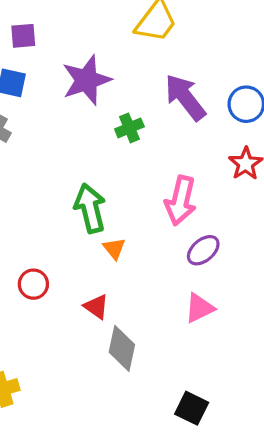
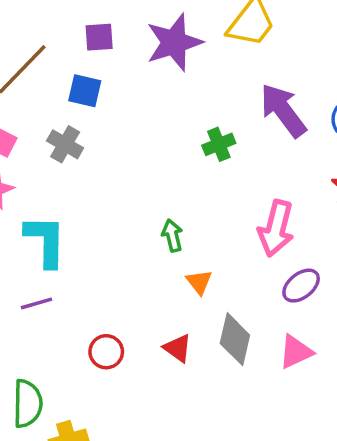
purple star: (86, 80) -> (174, 42), moved
green arrow: (90, 208) -> (172, 236), size x0.6
red circle: (33, 284) -> (106, 352), moved
gray diamond: (122, 348) -> (235, 339), moved

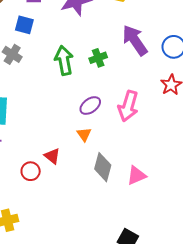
green arrow: (172, 236) -> (64, 60), moved, size x1.6
purple ellipse: (301, 286) -> (90, 106), moved
red triangle: (178, 348) -> (52, 156), moved

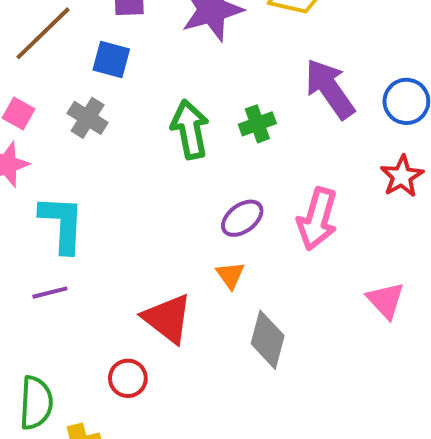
red triangle: (52, 156) -> (168, 318), size x1.6
red circle: (31, 171) -> (128, 378), moved
pink triangle: (136, 175) -> (386, 300), moved, turned -50

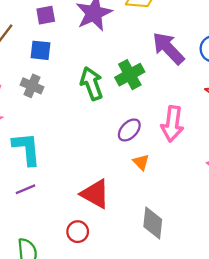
green cross: (257, 124) -> (130, 75), size x1.4
orange triangle: (230, 275) -> (141, 162), moved
gray diamond: (268, 340) -> (153, 223), moved

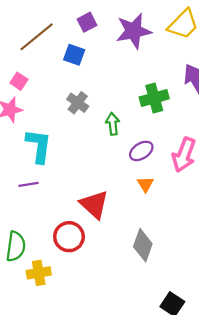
purple square: (46, 15) -> (87, 22), turned -30
green arrow: (92, 84) -> (113, 124), moved, size x0.7
gray cross: (32, 86) -> (78, 103), moved
red circle: (78, 232) -> (69, 237), size x1.4

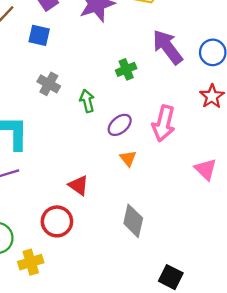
green cross: (154, 98) -> (126, 69), size x0.7
red triangle: (94, 204) -> (79, 185), size x0.7

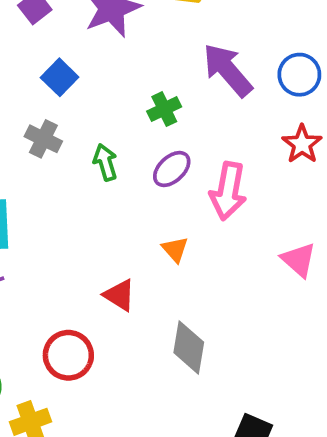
blue square: (39, 35) -> (60, 77), moved, turned 35
purple ellipse: (120, 125) -> (172, 169), moved
red triangle: (79, 185) -> (119, 295), moved

